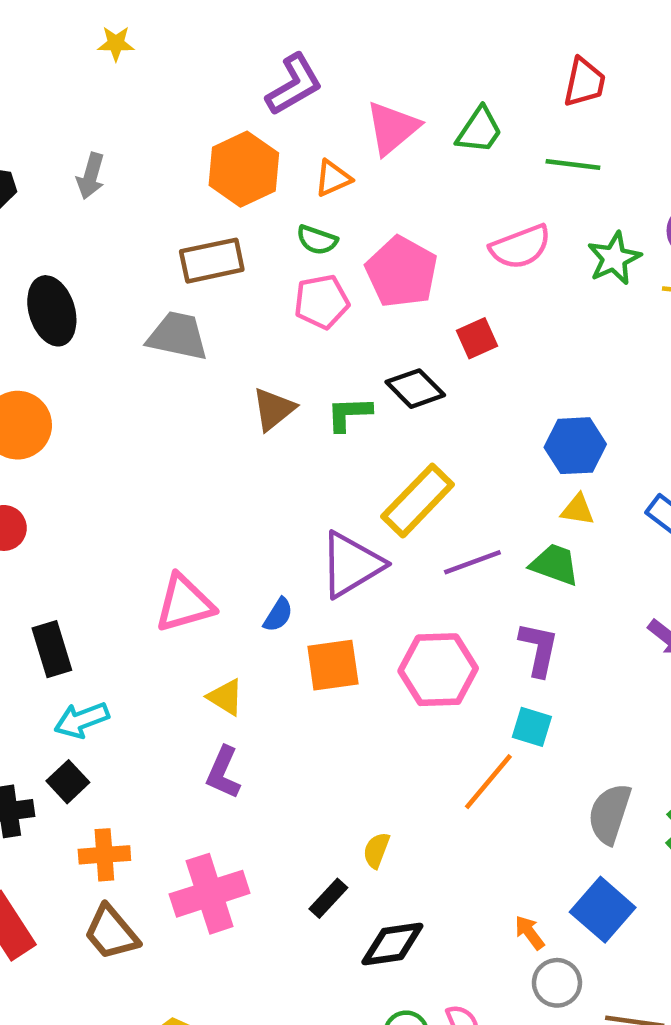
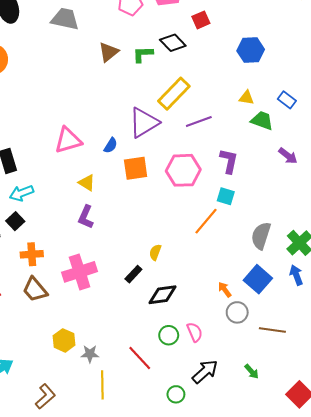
blue hexagon: (575, 446) -> (251, 50), moved
green trapezoid: (555, 565) -> (262, 121), moved

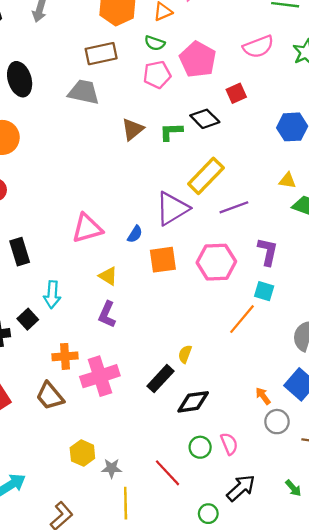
cyan arrow: (21, 193) -> (52, 295), moved, turned -65
orange cross: (32, 254) -> (65, 356), moved
black rectangle: (133, 274) -> (161, 379), size x1.4

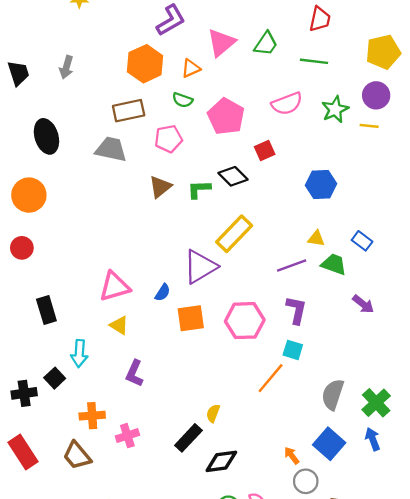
pink pentagon: (157, 75) -> (168, 139), moved
purple line: (234, 207) -> (292, 265), moved
yellow triangle: (108, 276) -> (119, 325), moved
pink cross: (100, 376) -> (127, 436), size x0.6

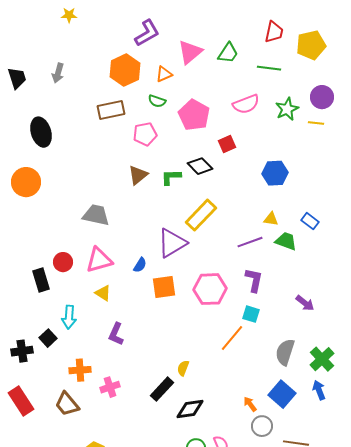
yellow pentagon: (383, 52) -> (311, 45), moved
gray trapezoid: (111, 149) -> (96, 215), moved
red circle: (22, 248) -> (63, 262), moved
purple arrow: (363, 304) -> (305, 303), moved

